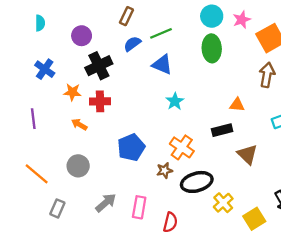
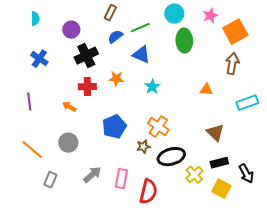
cyan circle: (212, 16) -> (174, 14), moved
orange star: (72, 92) -> (116, 79), moved
black rectangle: (222, 130) -> (219, 163), moved
yellow square: (254, 219) -> (221, 189), turned -30
red semicircle: (170, 222) -> (148, 192), size x1.4

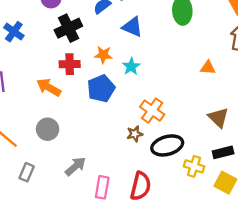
cyan star: (152, 87) -> (131, 66), moved
orange arrow: (69, 107) -> (49, 87), size x1.5
blue pentagon: (114, 127) -> (101, 89), moved
yellow cross: (194, 175) -> (194, 166), turned -30
pink rectangle: (121, 179) -> (102, 187), moved

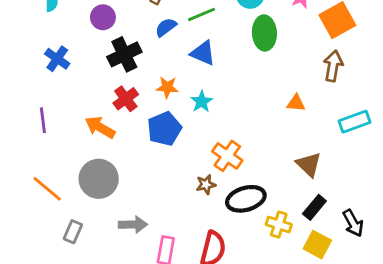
red cross: (70, 64) -> (126, 99), turned -36
gray circle: (48, 129) -> (99, 179), size x1.4
black rectangle: (223, 152) -> (314, 207), turned -36
gray arrow: (75, 166) -> (133, 225), turned 40

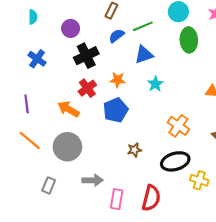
blue triangle: (203, 53) -> (144, 55), turned -42
cyan star: (202, 102) -> (155, 84), moved
orange cross: (227, 156) -> (178, 126), moved
brown star: (206, 185) -> (134, 150), moved
orange line: (47, 189) -> (30, 140), moved

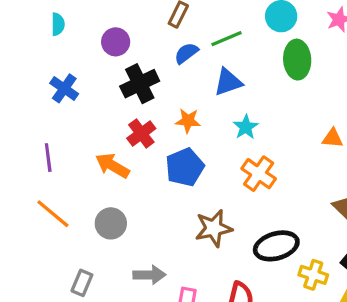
orange cross: (178, 126) -> (259, 174), moved
gray circle: (67, 147) -> (111, 223), size x0.7
brown star: (134, 150) -> (214, 228), size x1.6

